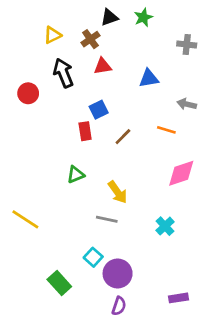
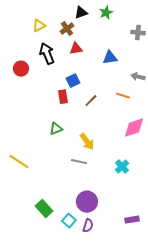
cyan square: (93, 257) -> (69, 221), moved

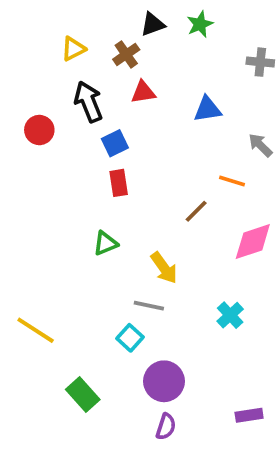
gray arrow: (138, 77) -> (260, 145), turned 32
blue square: (73, 81) -> (115, 143), moved
brown line: (91, 101) -> (196, 211), moved
yellow line: (19, 162) -> (36, 330), moved
cyan square: (69, 221) -> (130, 338), moved

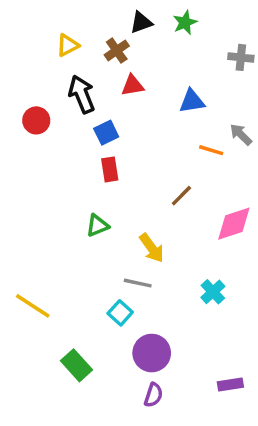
orange line: (232, 181) -> (211, 150), moved

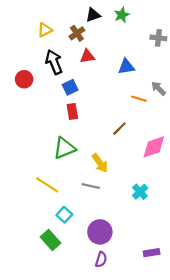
green triangle: (97, 225) -> (64, 148), size x1.5
yellow line: (33, 306) -> (47, 185), moved
cyan square: (120, 313) -> (64, 215), moved

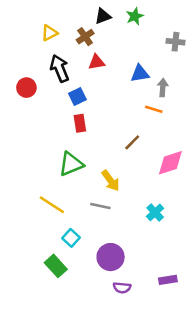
gray arrow: (158, 88) -> (163, 88), moved, turned 49
purple semicircle: (101, 259) -> (122, 288), moved, turned 77

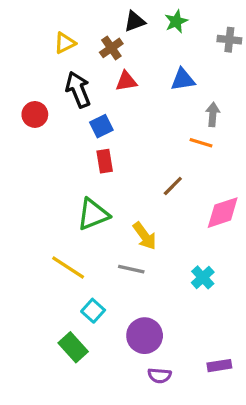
gray cross: (175, 42) -> (229, 40), moved
blue triangle: (140, 74) -> (183, 80), moved

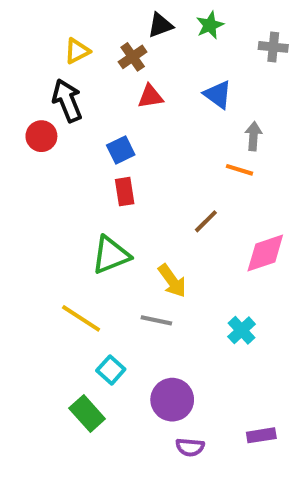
blue triangle: (183, 80) -> (218, 95), turned 45
black arrow: (78, 90) -> (67, 100), moved

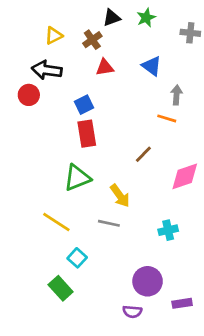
black arrow: (67, 100) -> (47, 70), turned -60
red rectangle: (125, 192) -> (87, 134), size x1.4
cyan cross: (242, 330) -> (168, 230), turned 30
purple circle: (172, 400) -> (148, 281), moved

